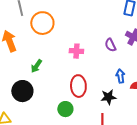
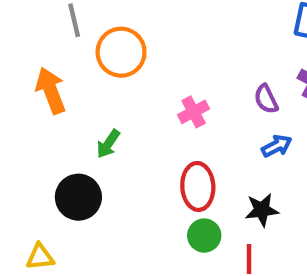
pink cross: (76, 51) -> (194, 112), turned -32
blue arrow: (120, 76) -> (277, 146), moved, turned 72
green circle: (65, 109) -> (204, 236), moved

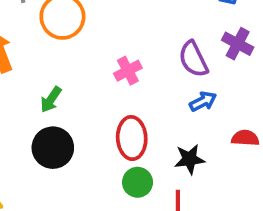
purple semicircle: (266, 99) -> (193, 59), size x1.4
black circle: (78, 197) -> (53, 148), moved

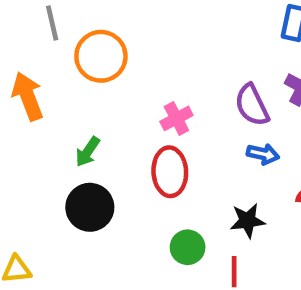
blue arrow: (203, 101) -> (263, 154), turned 40
red ellipse: (132, 138) -> (170, 172), moved

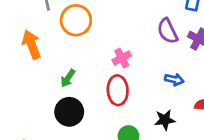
purple semicircle: (252, 105) -> (167, 31), moved

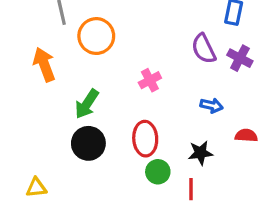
green arrow: (68, 78) -> (87, 104), size x1.4
red ellipse: (118, 90) -> (145, 139), moved

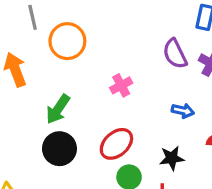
red ellipse: (145, 139) -> (116, 144), turned 52

